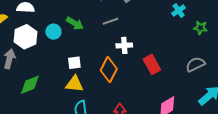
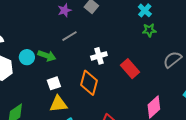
gray line: (110, 21) -> (69, 36), moved
green arrow: (75, 23) -> (47, 56), moved
green star: (200, 28) -> (149, 30), moved

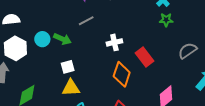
orange diamond: (89, 83) -> (122, 74), moved

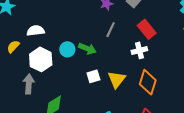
gray line: (86, 21) -> (111, 30), turned -35
red rectangle: (145, 57) -> (147, 29), moved
yellow triangle: (71, 88) -> (117, 79), moved, turned -48

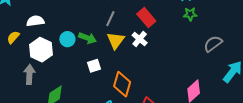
white cross: (139, 50) -> (140, 39), turned -35
yellow triangle: (117, 79) -> (116, 40), moved
orange diamond: (148, 82) -> (122, 84), moved

